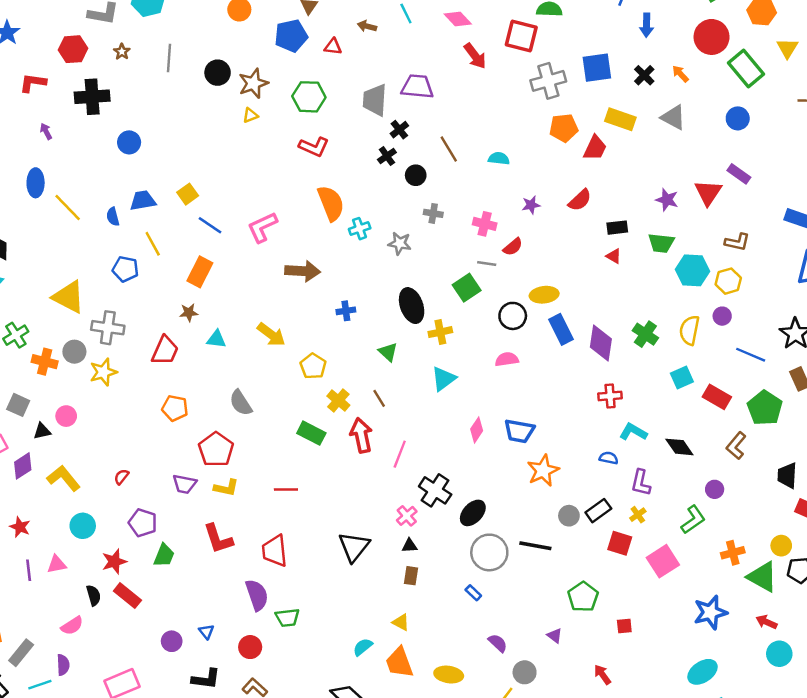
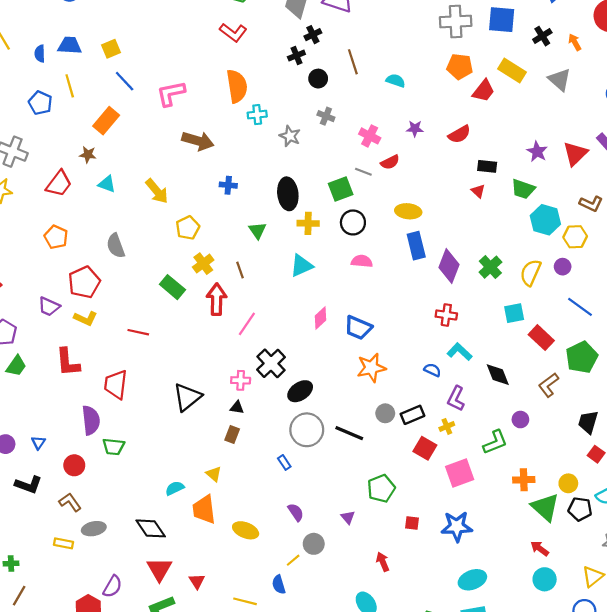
black circle: (513, 316) -> (353, 222), moved
pink cross: (407, 516) -> (241, 380), turned 30
blue star: (710, 612) -> (457, 526), moved

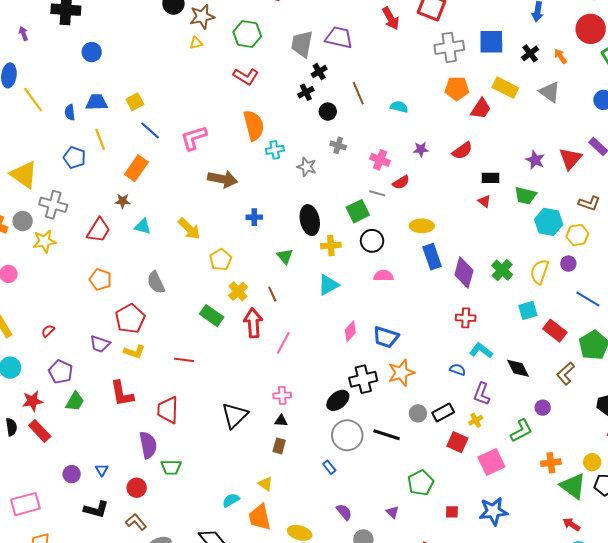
black cross: (271, 363) -> (363, 379), moved, turned 36

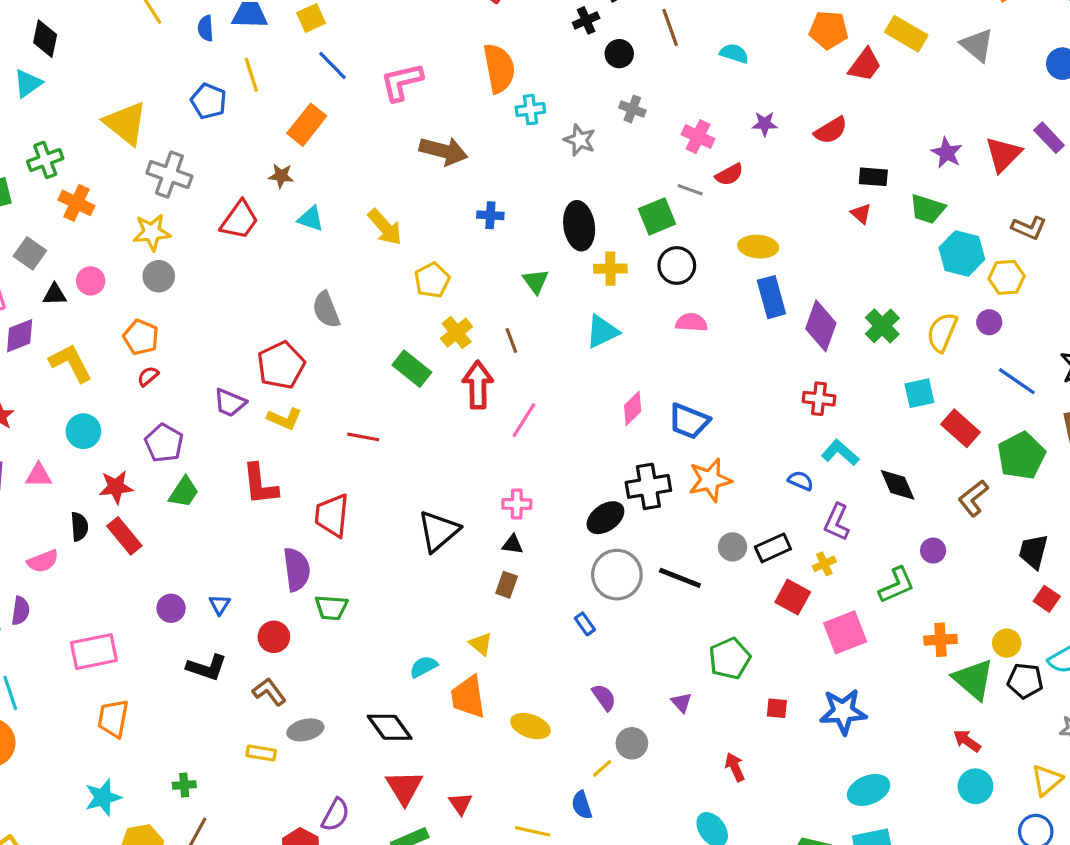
gray circle: (23, 221) -> (159, 276), moved
orange pentagon: (100, 279) -> (141, 337), moved

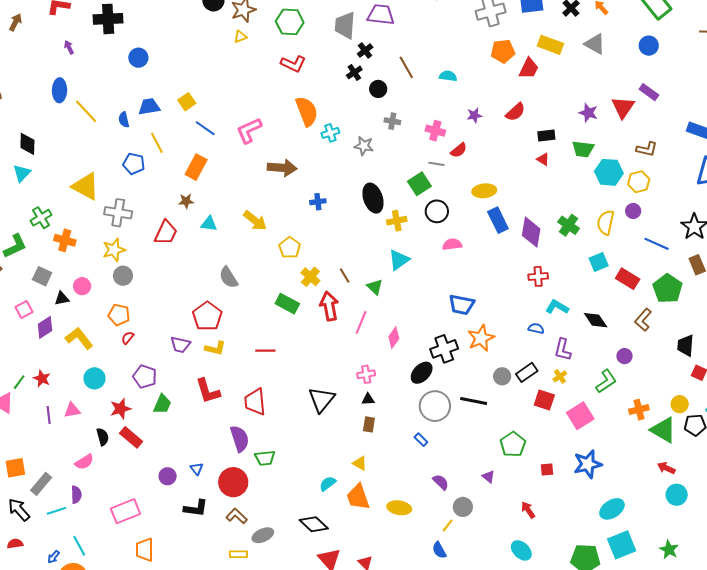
green triangle: (536, 281) -> (375, 287), moved
pink diamond: (633, 408) -> (394, 338), moved
red circle: (274, 637) -> (233, 482), size x1.5

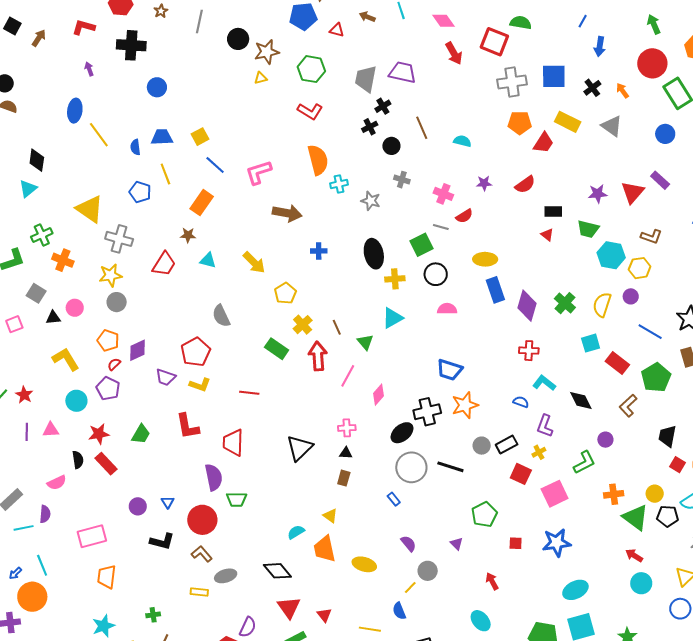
purple star: (588, 113) -> (598, 194), turned -30
purple diamond: (45, 327) -> (137, 350), moved
purple pentagon: (145, 377) -> (108, 388), moved

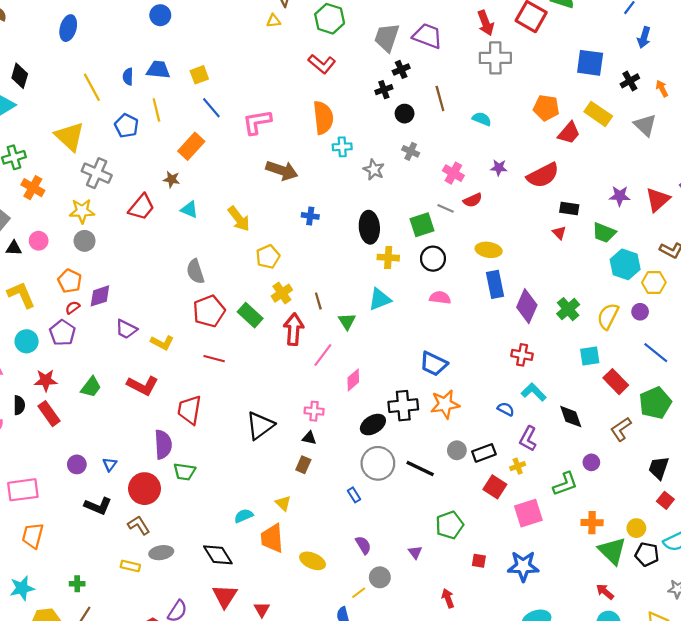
gray cross: (512, 82) -> (495, 58), moved
yellow line: (99, 135) -> (92, 87), moved
red semicircle: (525, 185) -> (543, 175), size x1.4
red pentagon: (196, 352) -> (209, 311), moved
red L-shape: (188, 426) -> (143, 386), turned -60

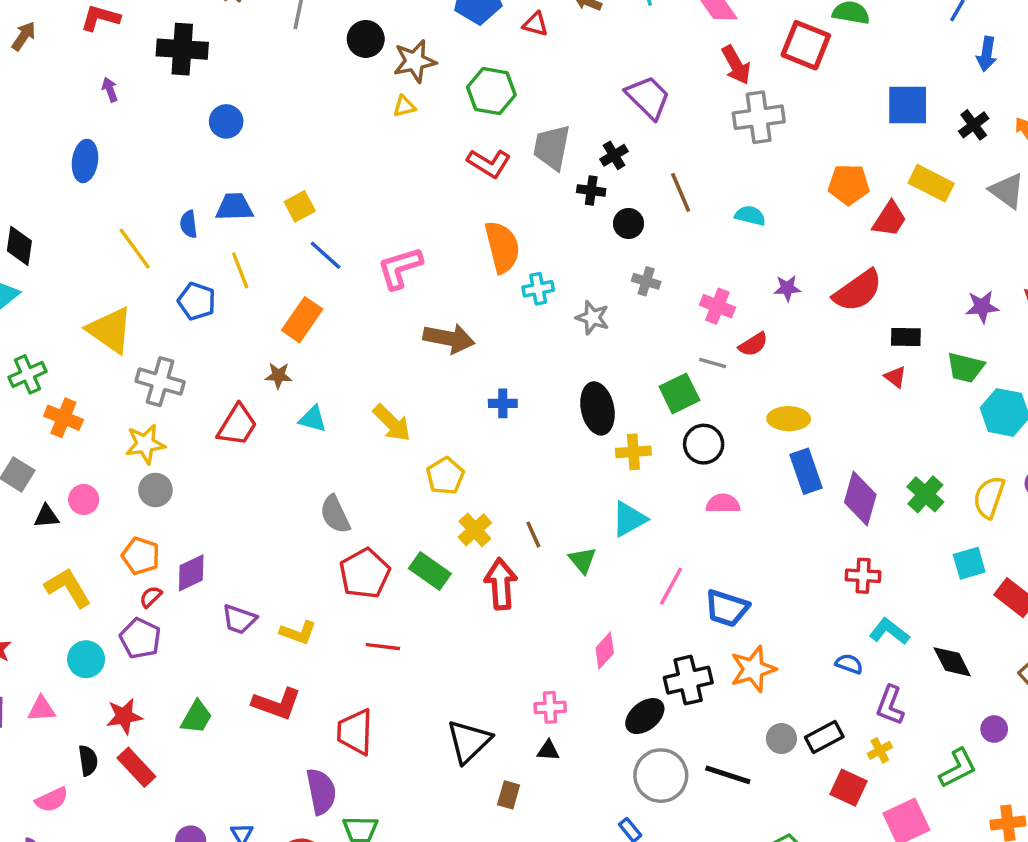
purple trapezoid: (427, 36) -> (648, 97), turned 32
gray trapezoid: (387, 37) -> (552, 147), moved
black cross: (384, 90) -> (591, 190), turned 35
pink line: (323, 355) -> (671, 586), moved
brown rectangle: (303, 465) -> (509, 795), moved

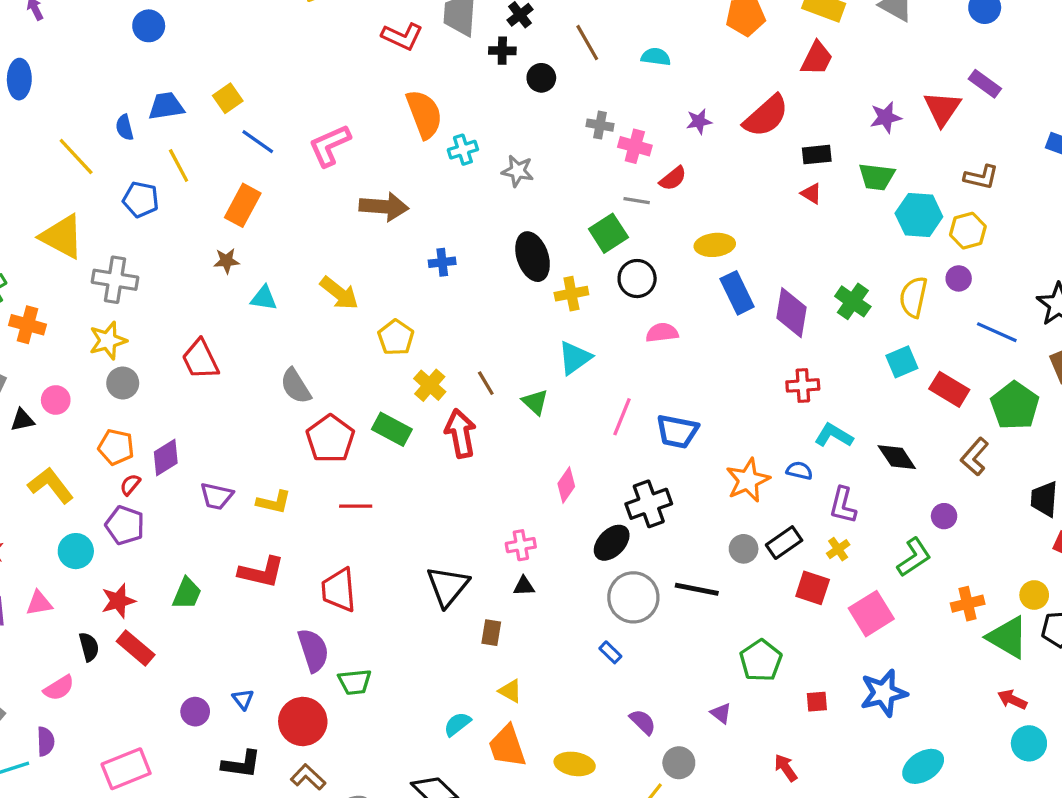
red trapezoid: (890, 219) -> (817, 58), moved
gray cross: (646, 281) -> (600, 125), moved
red trapezoid: (237, 425) -> (200, 359), moved, turned 129
orange star: (753, 669) -> (748, 480), moved

